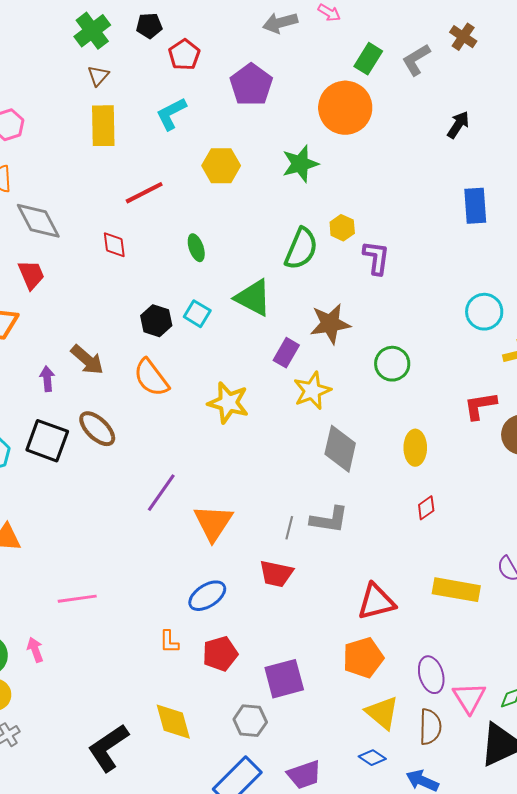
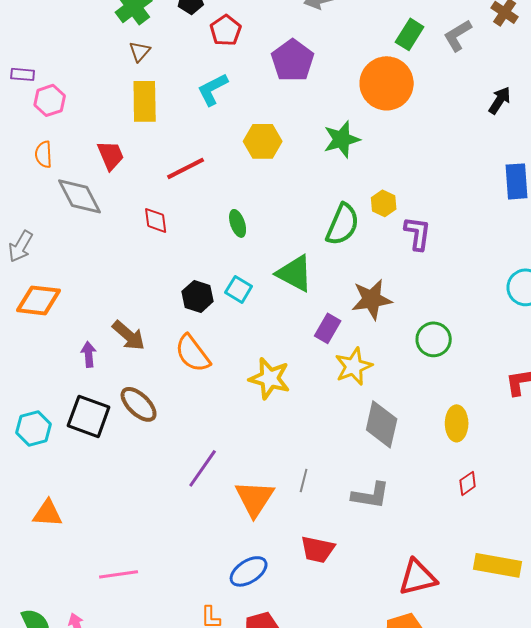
red trapezoid: (31, 275) -> (111, 155), moved
gray line: (289, 528) -> (304, 480), moved

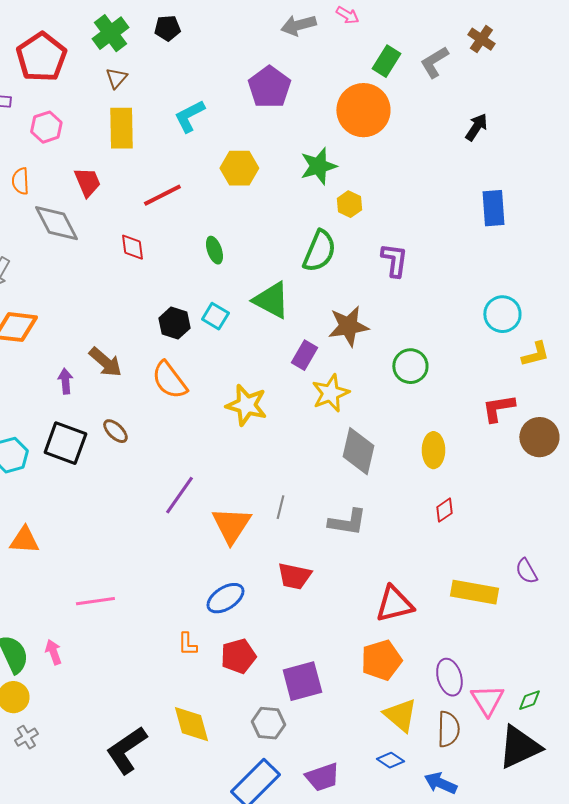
red pentagon: (226, 30) -> (41, 57), moved, size x1.6
pink hexagon: (50, 100) -> (46, 127), moved
yellow hexagon: (384, 203) -> (349, 204), moved
brown ellipse: (139, 404) -> (115, 431), size x0.7

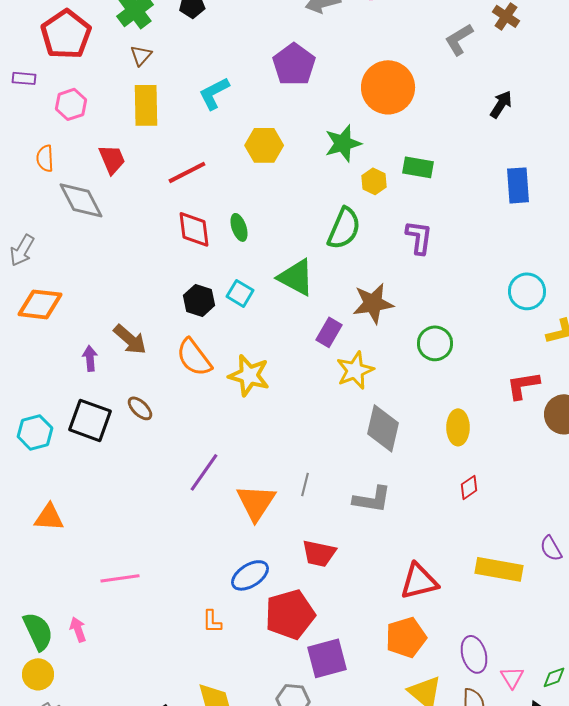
green rectangle: (386, 61) -> (418, 167), moved, turned 68
red diamond: (132, 247) -> (194, 229), moved, size x1.4
yellow star: (246, 405) -> (249, 375), moved
red pentagon: (238, 656) -> (290, 614), moved, size x1.4
pink triangle: (487, 700) -> (512, 677), size x0.7

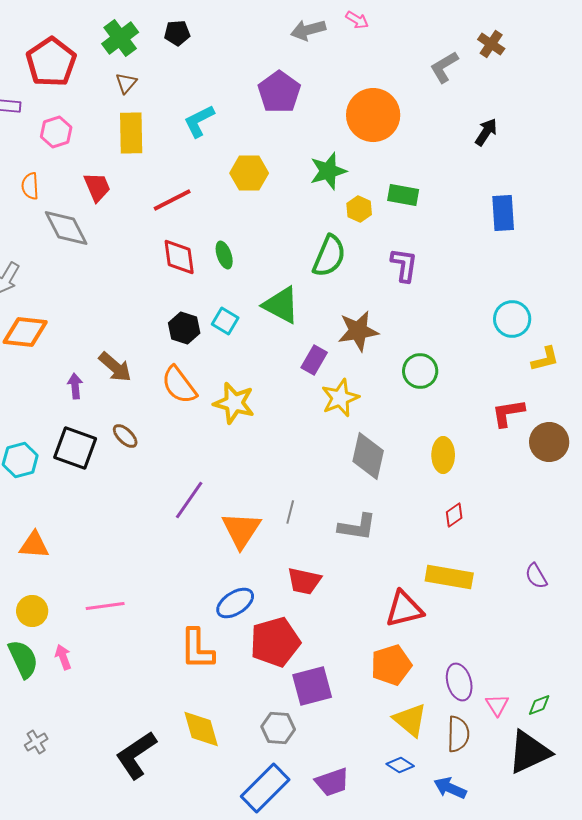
yellow rectangle: (499, 569) -> (449, 577), moved
orange L-shape: (212, 621) -> (197, 649), size x1.8
yellow circle: (38, 674) -> (32, 611), moved

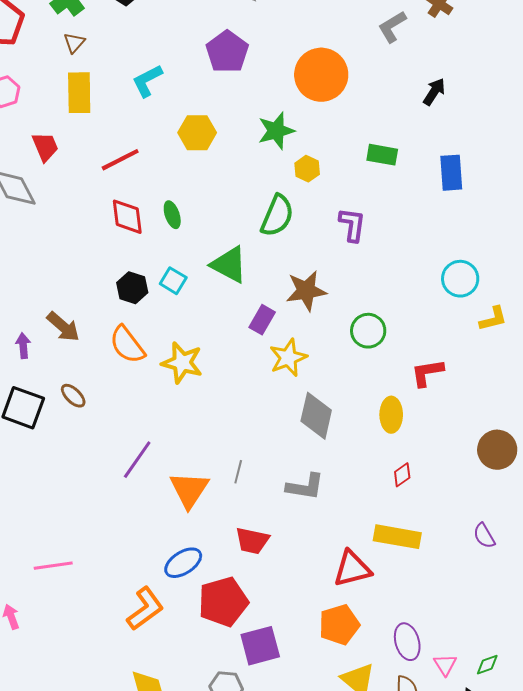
green rectangle: (403, 195) -> (382, 155), moved
red L-shape: (508, 413) -> (427, 373), moved
brown circle: (549, 442) -> (497, 450), moved
orange L-shape: (197, 649) -> (145, 609), turned -126

